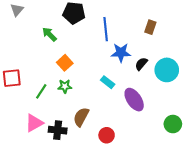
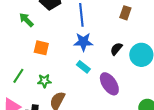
blue star: (121, 53) -> (83, 42), moved
orange square: (65, 63) -> (41, 48), turned -35
green star: (65, 86) -> (44, 81), moved

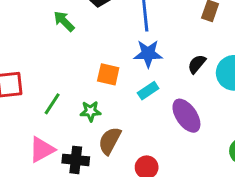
orange square: (41, 48) -> (108, 74), moved
cyan rectangle: (83, 67) -> (148, 91), turned -72

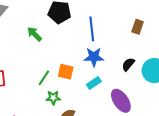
green line: (52, 104) -> (44, 78), moved

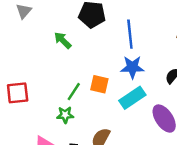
cyan rectangle: (94, 83) -> (132, 98), size x1.5
green star: (53, 98) -> (65, 115), moved

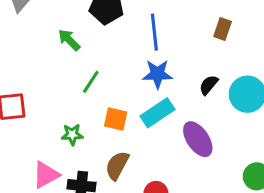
orange square: (99, 84) -> (116, 119), moved
green line: (74, 92) -> (91, 82), moved

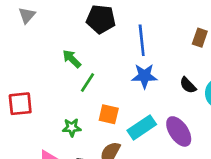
green arrow: (69, 40) -> (72, 59), moved
black semicircle: (209, 85) -> (188, 85), turned -84
cyan rectangle: (157, 113) -> (142, 127), moved

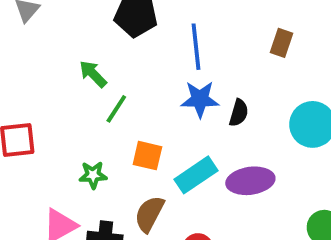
black semicircle: (188, 85) -> (239, 113), moved, turned -120
purple ellipse: (179, 131) -> (250, 181), turned -64

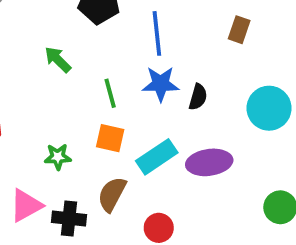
green line: (116, 109) -> (110, 93), moved, turned -48

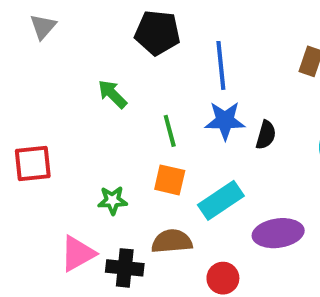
purple ellipse: (209, 162) -> (278, 233), moved
brown semicircle: (112, 194) -> (172, 241), turned 57

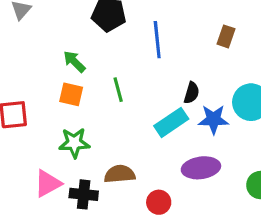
blue star: (225, 121) -> (213, 119), moved
orange square: (170, 180) -> (71, 94), moved
green star: (112, 200) -> (74, 143), size x1.4
cyan rectangle: (221, 200) -> (171, 122), moved

